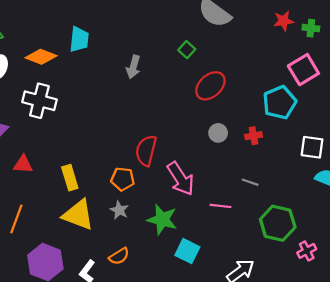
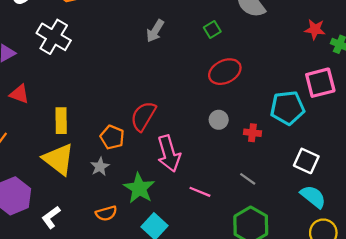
gray line: (250, 182) -> (248, 179), moved
orange semicircle: (119, 256) -> (106, 213), moved

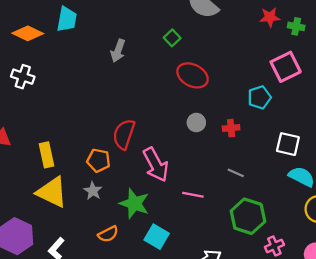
white cross: (54, 37) -> (23, 77), size x0.7
red ellipse: (225, 72) -> (193, 75), turned 64
cyan pentagon: (287, 108) -> (259, 97), size x0.7

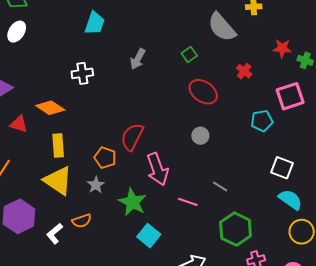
orange diamond: (28, 33) -> (50, 108), moved
white cross: (23, 77) -> (82, 73), moved, turned -35
red cross: (231, 128) -> (244, 71), moved, turned 35
gray line: (236, 173) -> (220, 187), moved
orange semicircle: (108, 234) -> (82, 221), moved

